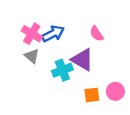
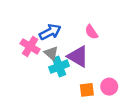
pink cross: (32, 34) -> (30, 46), moved
gray triangle: (32, 56) -> (51, 53), moved

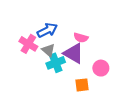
pink semicircle: (91, 32) -> (81, 38), moved, turned -40
pink circle: (109, 87) -> (101, 68), moved

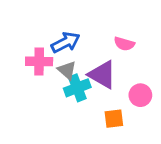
pink semicircle: (81, 38) -> (124, 44), moved
pink cross: (28, 44) -> (39, 61), turned -30

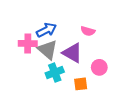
gray triangle: (67, 70) -> (47, 50), size x1.5
cyan cross: (77, 88) -> (55, 73), moved

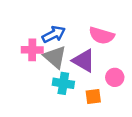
pink semicircle: (88, 31) -> (102, 36), size x1.5
cyan cross: (55, 73) -> (63, 83), turned 30

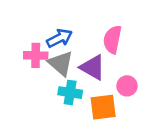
pink semicircle: (102, 36) -> (112, 40), turned 85
orange square: (93, 97) -> (103, 107), size x1.5

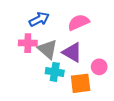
blue arrow: (59, 38) -> (39, 19), moved
pink semicircle: (112, 40) -> (78, 22), moved, turned 55

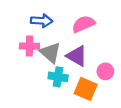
blue arrow: (39, 19) -> (42, 21), turned 30
orange square: (81, 83) -> (86, 89), turned 30

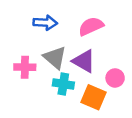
pink cross: (29, 46) -> (25, 67), moved

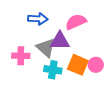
purple triangle: (84, 61) -> (60, 41), moved, turned -30
orange square: (93, 97) -> (78, 65), moved

